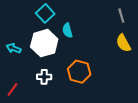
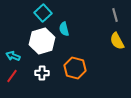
cyan arrow: (14, 48) -> (13, 56), moved
red line: (12, 90) -> (12, 76), moved

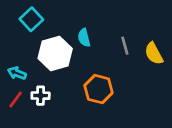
cyan square: (43, 13) -> (31, 19), moved
gray line: (115, 15) -> (125, 46), moved
white cross: (42, 73) -> (41, 96), moved

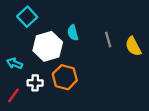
orange hexagon: (99, 89) -> (65, 77), moved
red line: (16, 100) -> (13, 95), moved

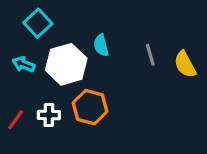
cyan arrow: (15, 63) -> (24, 64), moved
red line: (13, 95) -> (16, 120), moved

